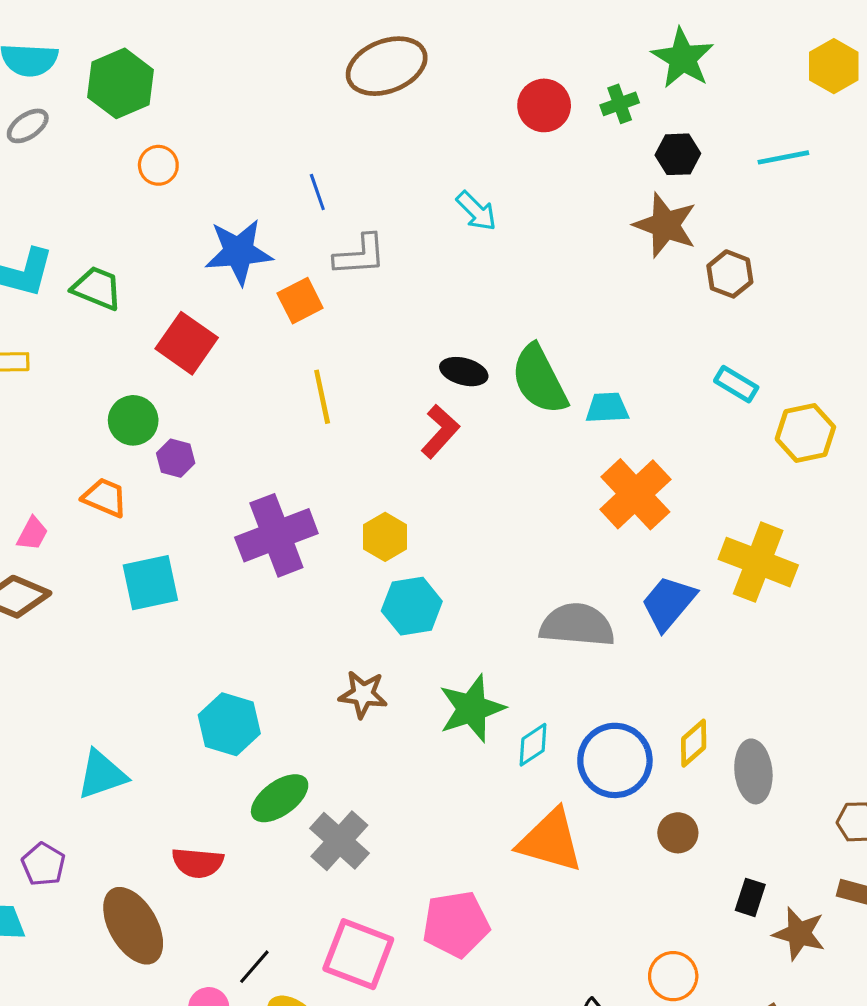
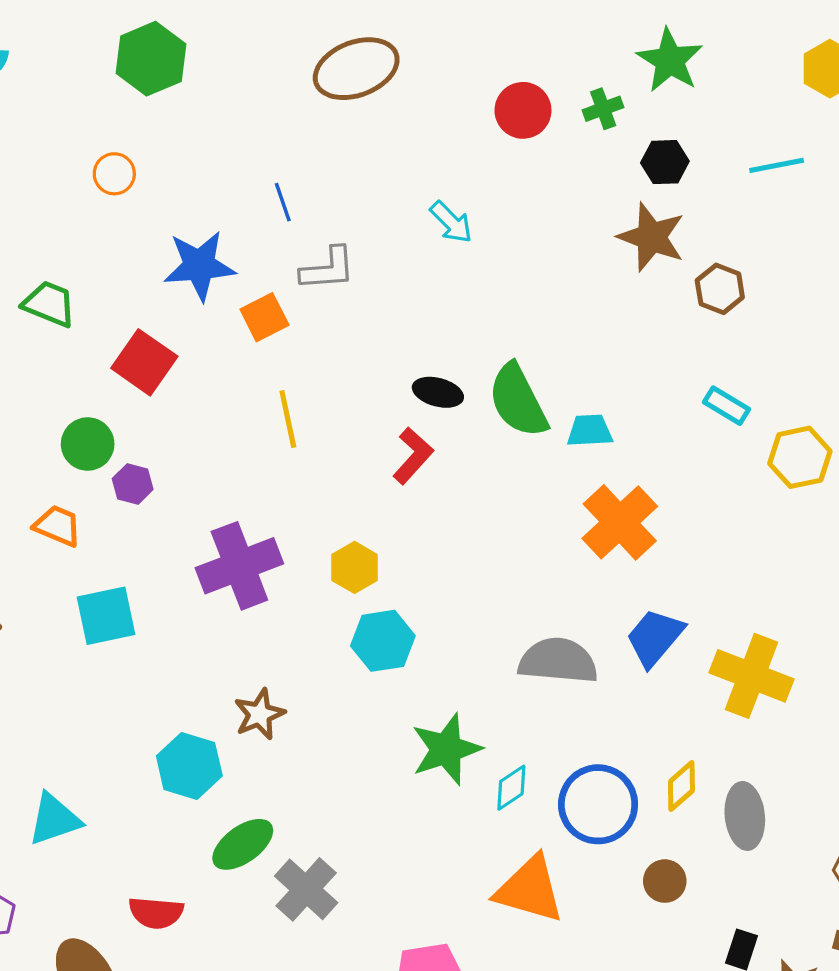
green hexagon: (121, 83) -> (151, 59), moved
yellow cross: (758, 562) -> (752, 676), moved
brown star: (363, 694) -> (259, 714), moved, turned -30

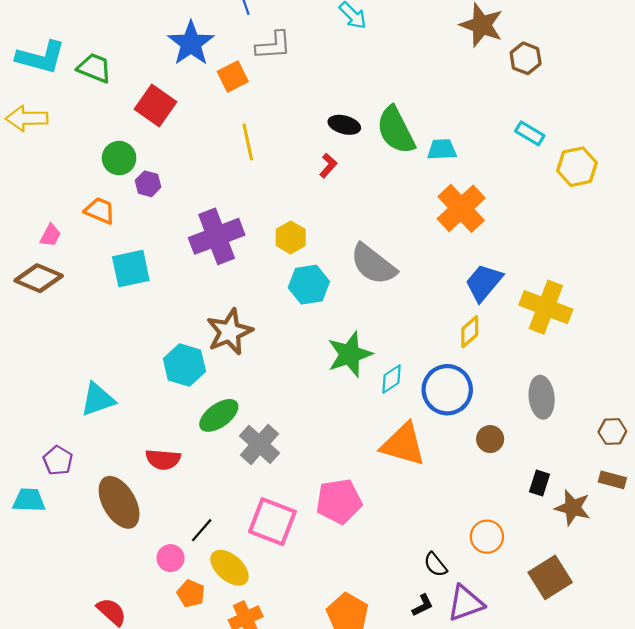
blue star: (199, 266) -> (191, 43), turned -30
red L-shape: (413, 456) -> (328, 166), size x0.7
gray semicircle: (558, 661) -> (373, 264), moved, turned -147
brown star: (259, 714) -> (230, 332), size x1.4
yellow diamond: (681, 786) -> (470, 332), moved

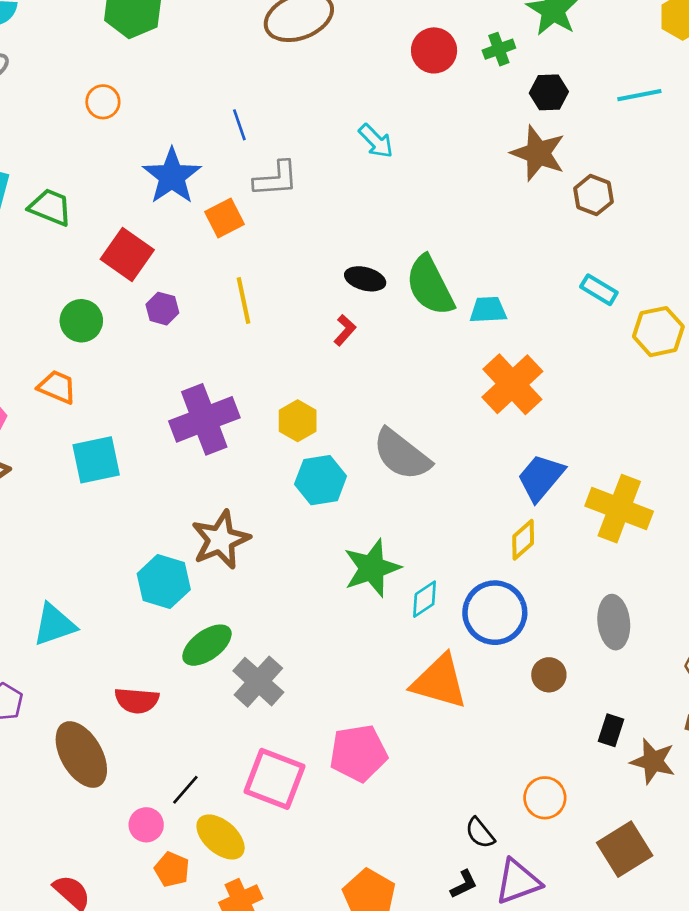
purple hexagon: (148, 184) -> (162, 309), moved

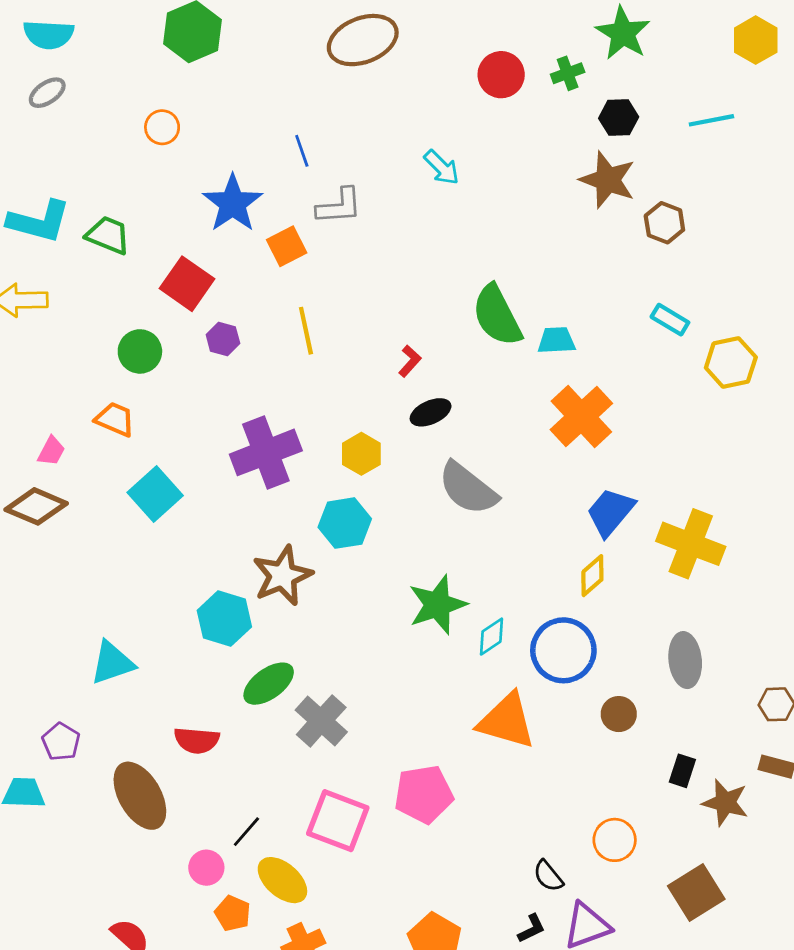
black ellipse: (365, 279) -> (431, 412), moved, turned -39
cyan square: (96, 460) -> (155, 494), turned -30
cyan hexagon: (321, 480) -> (345, 523), moved

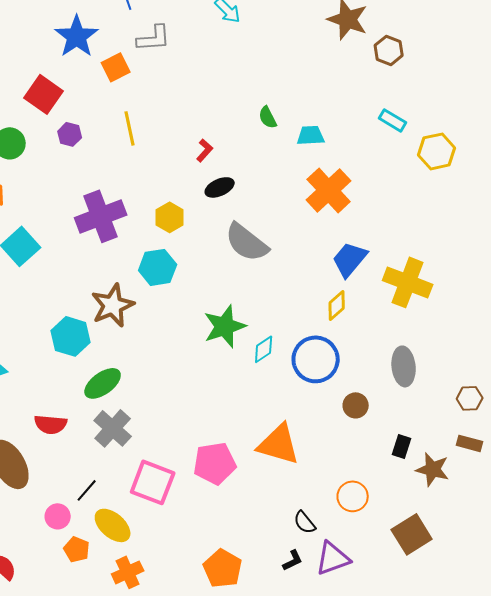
green semicircle: (497, 315) -> (268, 117), size x0.5
gray cross: (321, 721) -> (113, 428), moved
orange triangle: (507, 721) -> (279, 444), moved

